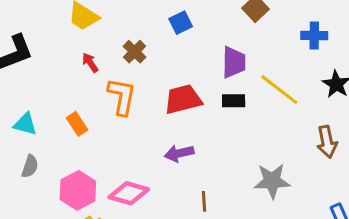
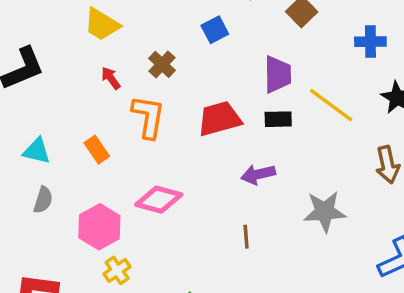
purple arrow: (179, 153) -> (258, 174), moved
pink diamond: (129, 193) -> (159, 200), moved

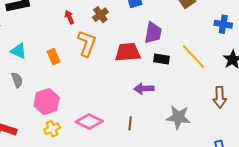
purple trapezoid: (278, 74) -> (153, 33), moved
gray semicircle: (43, 200) -> (17, 80), turned -49
pink diamond: (159, 200) -> (89, 121), moved

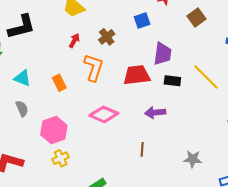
red arrow: (69, 17) -> (74, 41), turned 56
gray star: (178, 117) -> (193, 159), moved, size x0.7
pink diamond: (89, 121) -> (104, 114), moved

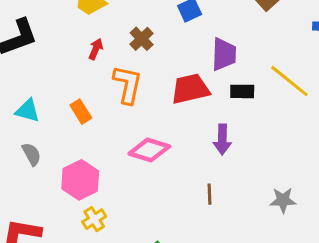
purple arrow: (155, 113) -> (222, 139), turned -78

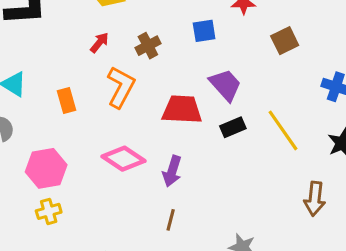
purple trapezoid: (224, 54) -> (225, 85), turned -60
black rectangle: (242, 91) -> (233, 127), turned -40
purple arrow: (222, 139) -> (172, 171), moved

